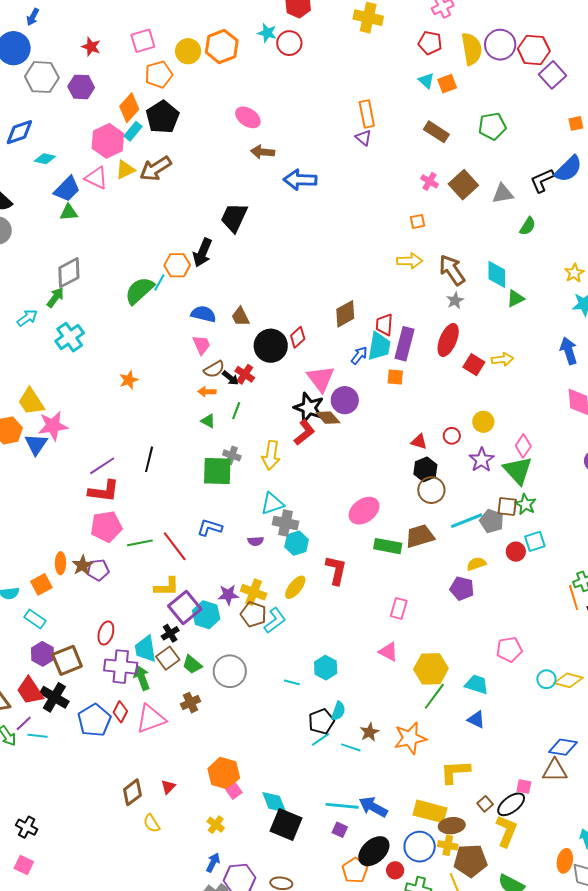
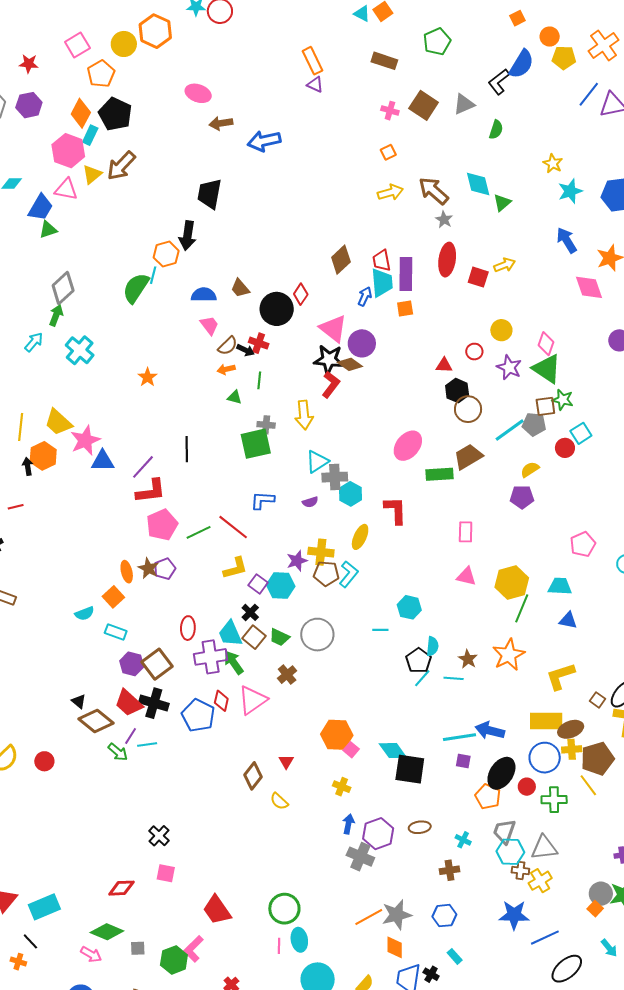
blue triangle: (36, 444) -> (103, 461), moved, turned -50
purple square: (185, 608) -> (258, 584), size x0.6
black cross: (27, 827) -> (159, 836), turned 30

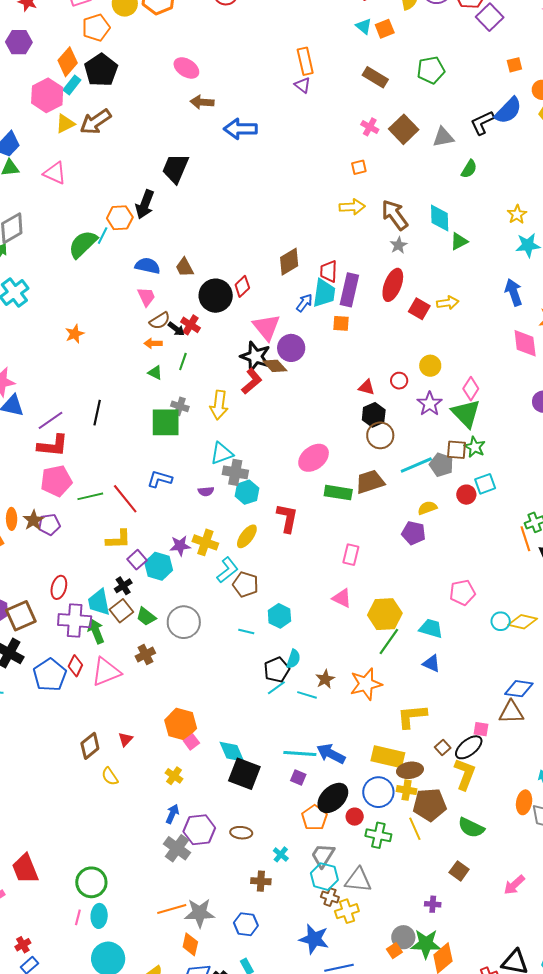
pink triangle: (66, 189) -> (55, 173), moved
brown pentagon: (326, 573) -> (246, 584), moved

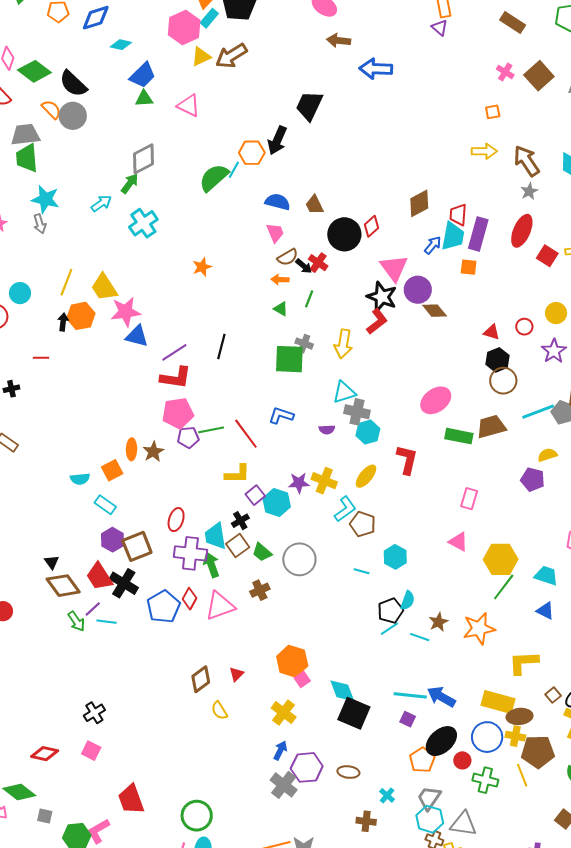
brown diamond: (275, 366) -> (435, 311), moved
purple pentagon: (49, 525) -> (188, 437), moved
yellow cross: (174, 776) -> (284, 713), size x1.4

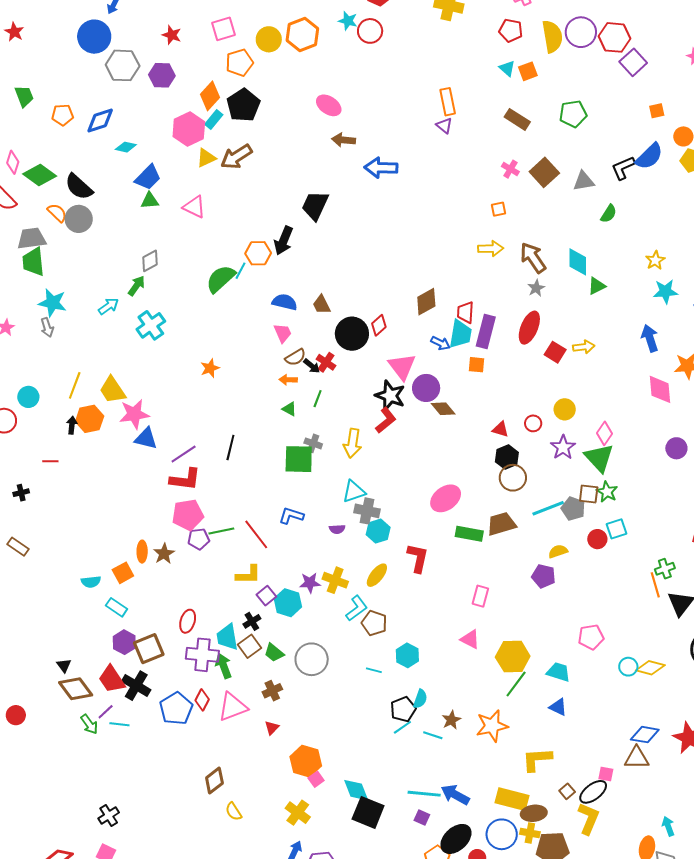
gray diamond: (143, 159) -> (150, 261), size x0.7
blue arrow: (433, 245) -> (440, 343), turned 78
red triangle: (236, 674) -> (272, 728), moved

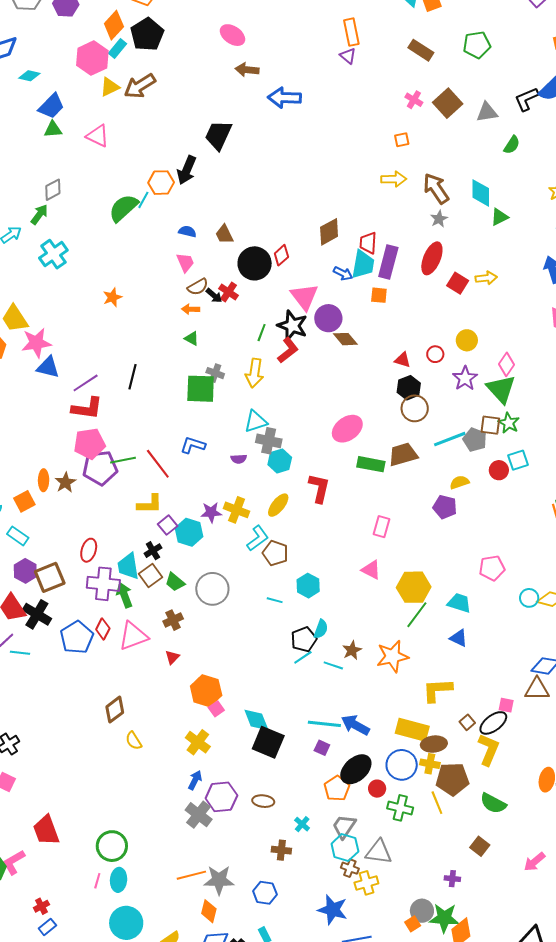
blue semicircle: (285, 302) -> (187, 232), size x0.7
green line: (318, 399) -> (262, 333), moved
purple pentagon: (199, 539) -> (100, 468), size x1.6

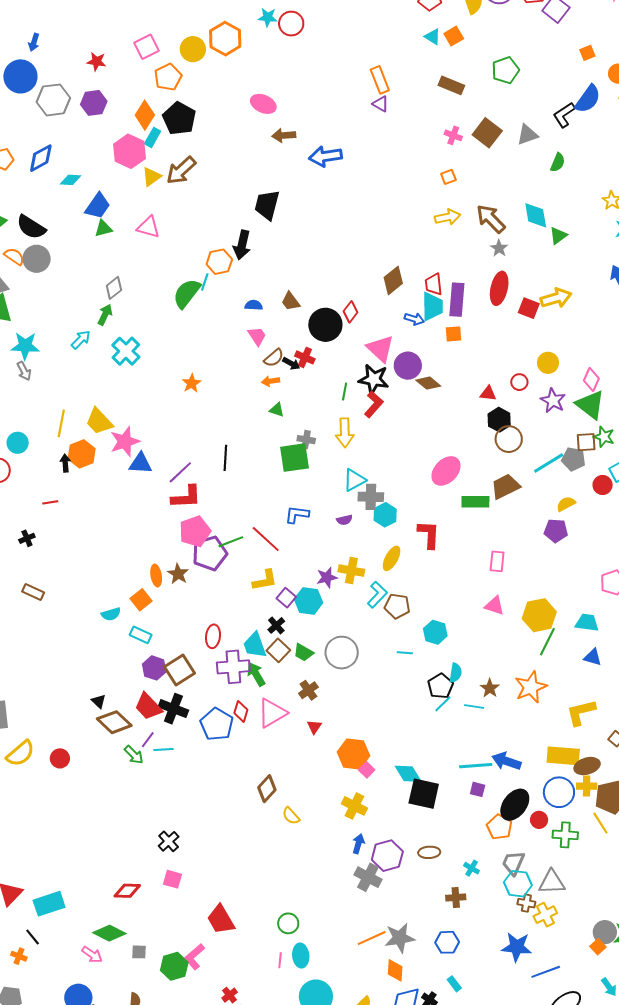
yellow arrow: (486, 278) -> (556, 298), size x1.4
green circle: (112, 846) -> (288, 923), size x0.7

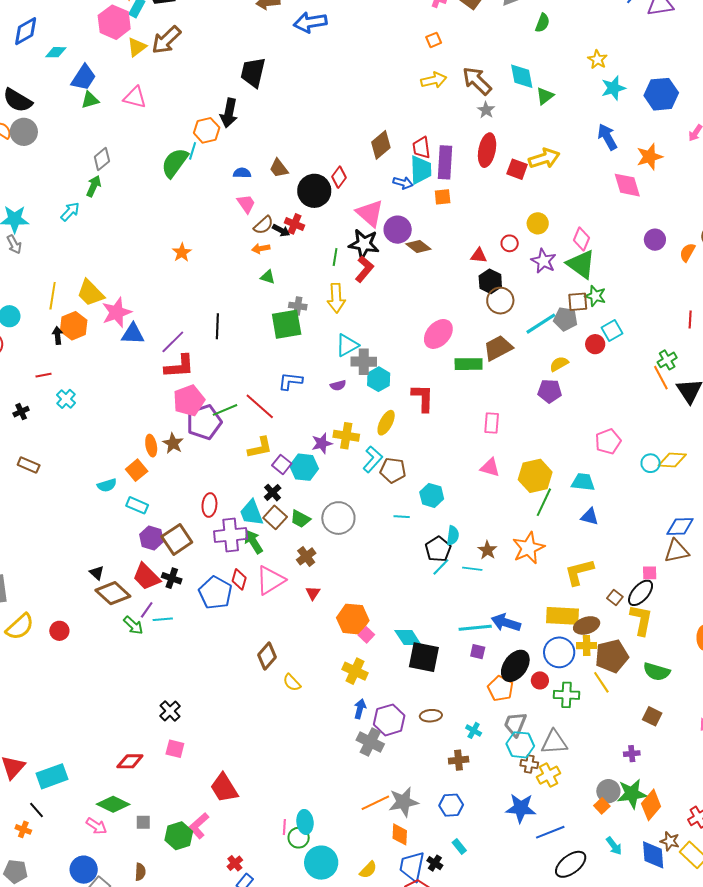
cyan cross: (126, 351) -> (66, 399), moved, size x0.7
black cross: (173, 709) -> (172, 578), size x0.7
green circle: (288, 923) -> (299, 838), moved

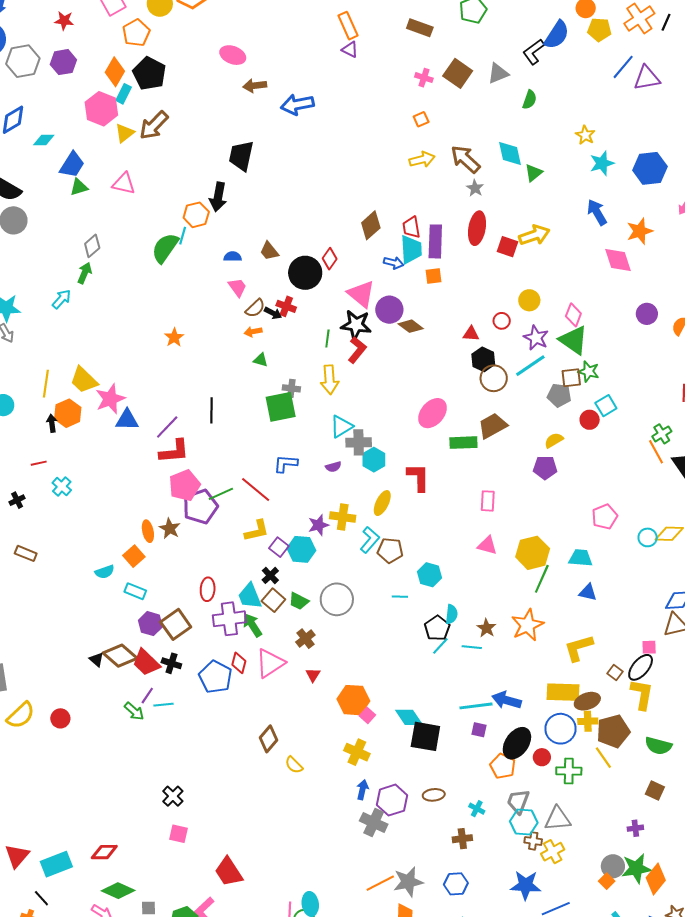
cyan line: (541, 324) -> (530, 366), moved
brown diamond: (113, 593) -> (120, 656), moved
red diamond: (130, 761) -> (104, 852), moved

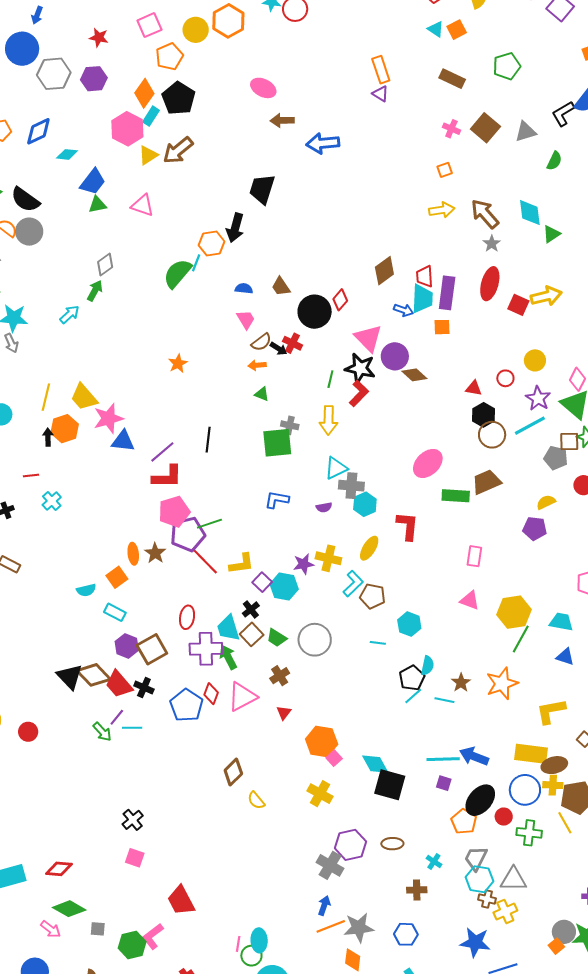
red line: (256, 490) -> (204, 561), moved
black triangle: (96, 660) -> (70, 677), size x1.8
blue arrow: (363, 790) -> (324, 906), moved

